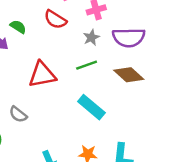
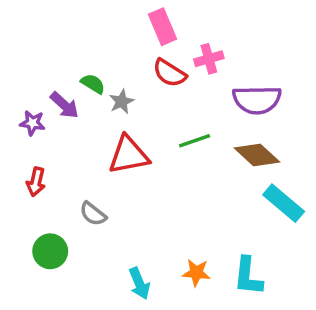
red semicircle: (55, 19) -> (170, 73), moved
gray star: (91, 37) -> (122, 102), moved
cyan rectangle: (91, 107) -> (284, 203), moved

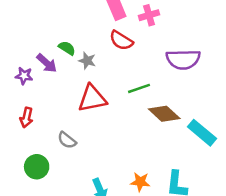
pink cross: (209, 59) -> (149, 15), moved
gray star: (122, 102) -> (87, 61), turned -30
brown diamond: (257, 155) -> (164, 114), moved

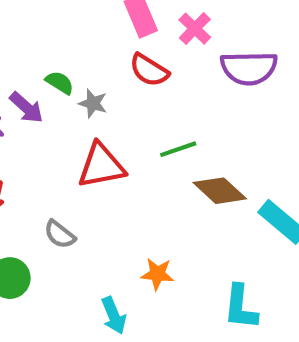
pink cross: (149, 15) -> (195, 29), turned -30
purple semicircle: (183, 59) -> (249, 68), moved
orange star: (140, 182) -> (157, 274), moved

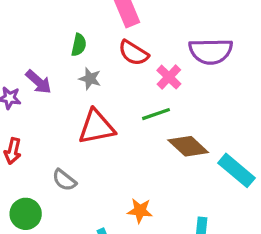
pink cross: (195, 29) -> (169, 77), moved
green semicircle: (60, 83) -> (79, 45), moved, turned 70

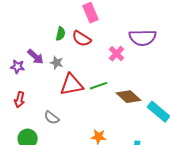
red semicircle: (133, 53) -> (82, 39), moved
gray star: (90, 79) -> (57, 63), moved
green line: (156, 114) -> (99, 86), moved

